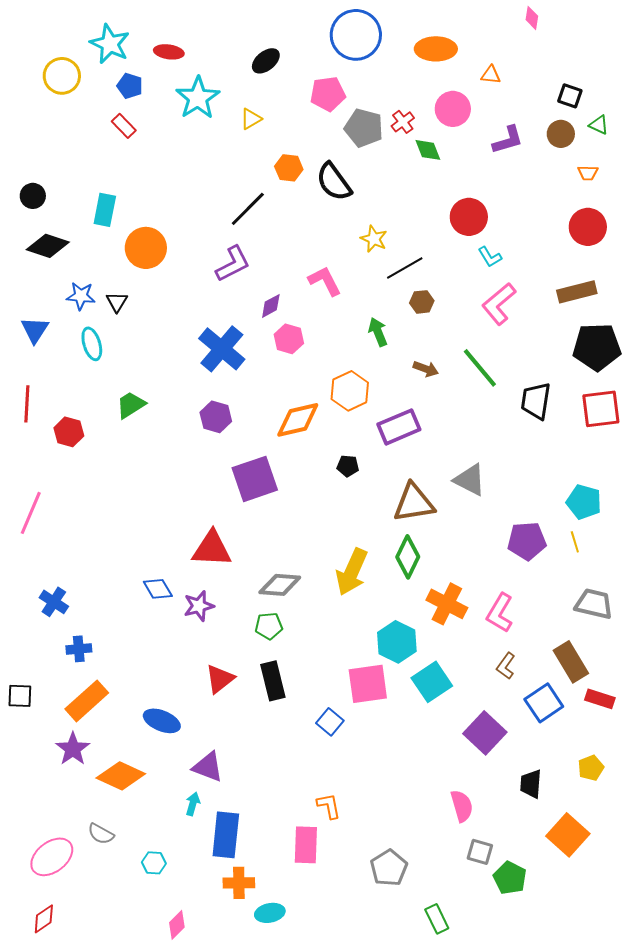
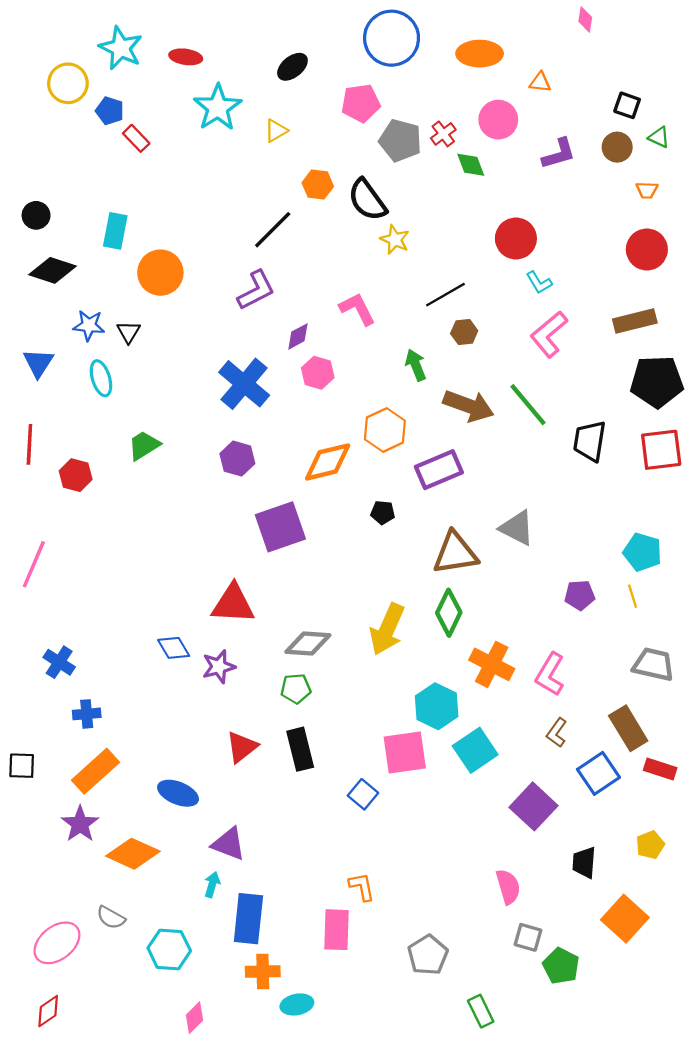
blue pentagon: (130, 86) -> (110, 111), moved
yellow star: (374, 239) -> (395, 240), moved
brown arrow: (426, 369) -> (469, 406), size x1.8
purple pentagon: (527, 541) -> (580, 595), size x0.7
cyan hexagon: (154, 863) -> (169, 949), size x1.6

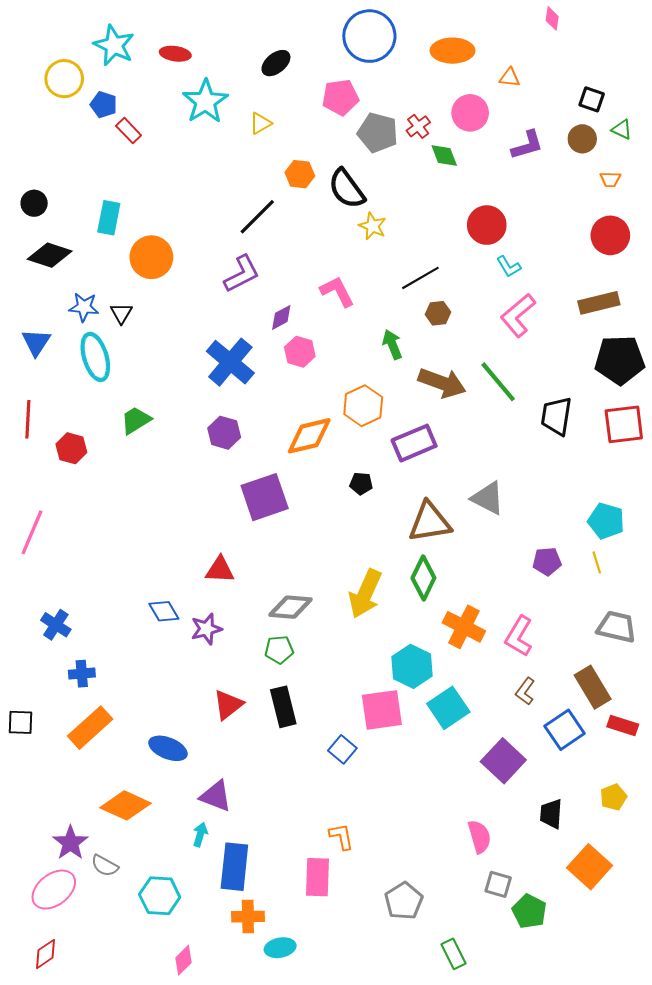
cyan ellipse: (101, 378) -> (95, 357), size x1.4
red triangle: (233, 604) -> (220, 570), size x0.7
purple star: (80, 824) -> (70, 843), moved

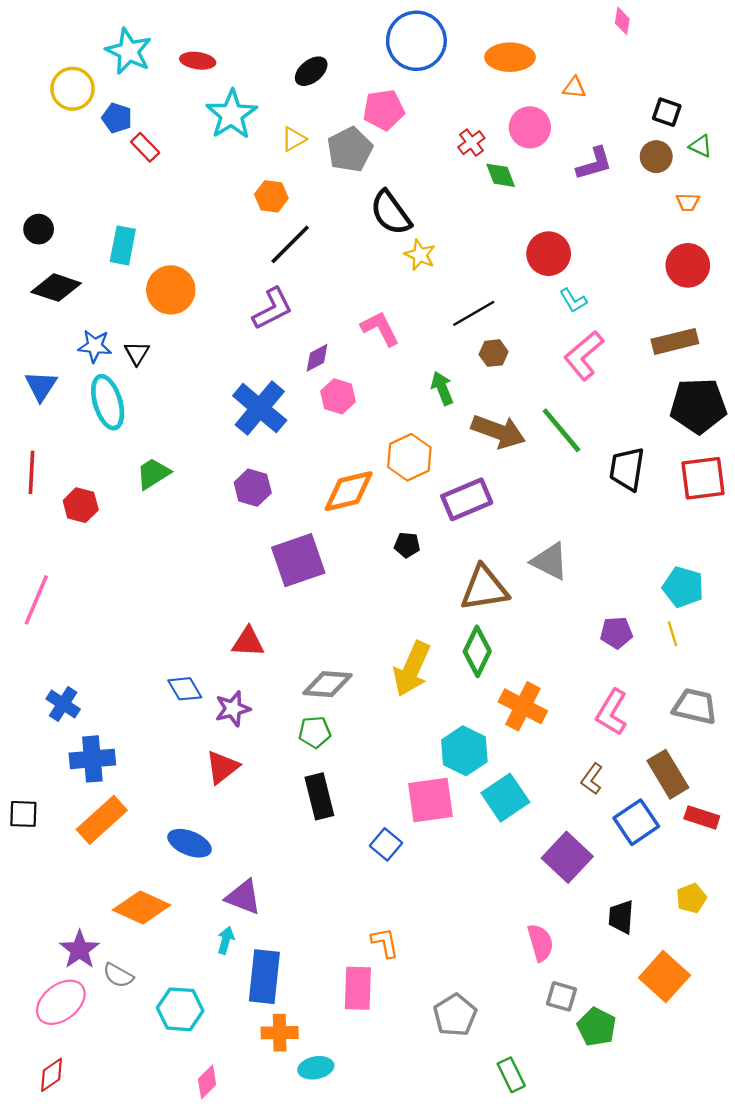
gray pentagon: (378, 133) -> (350, 150), moved, turned 30
orange hexagon: (300, 174) -> (271, 196), moved
pink L-shape: (519, 636) -> (612, 712), moved
blue cross: (82, 674) -> (92, 759), size x1.5
red triangle: (228, 705) -> (222, 767), moved

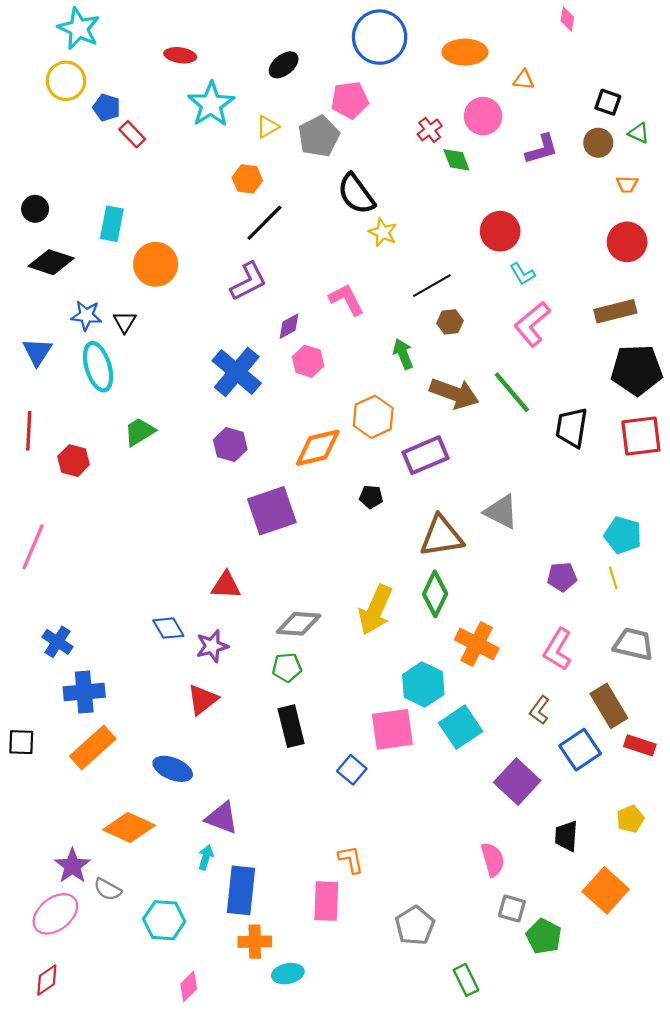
cyan star: (129, 51) -> (79, 29), moved

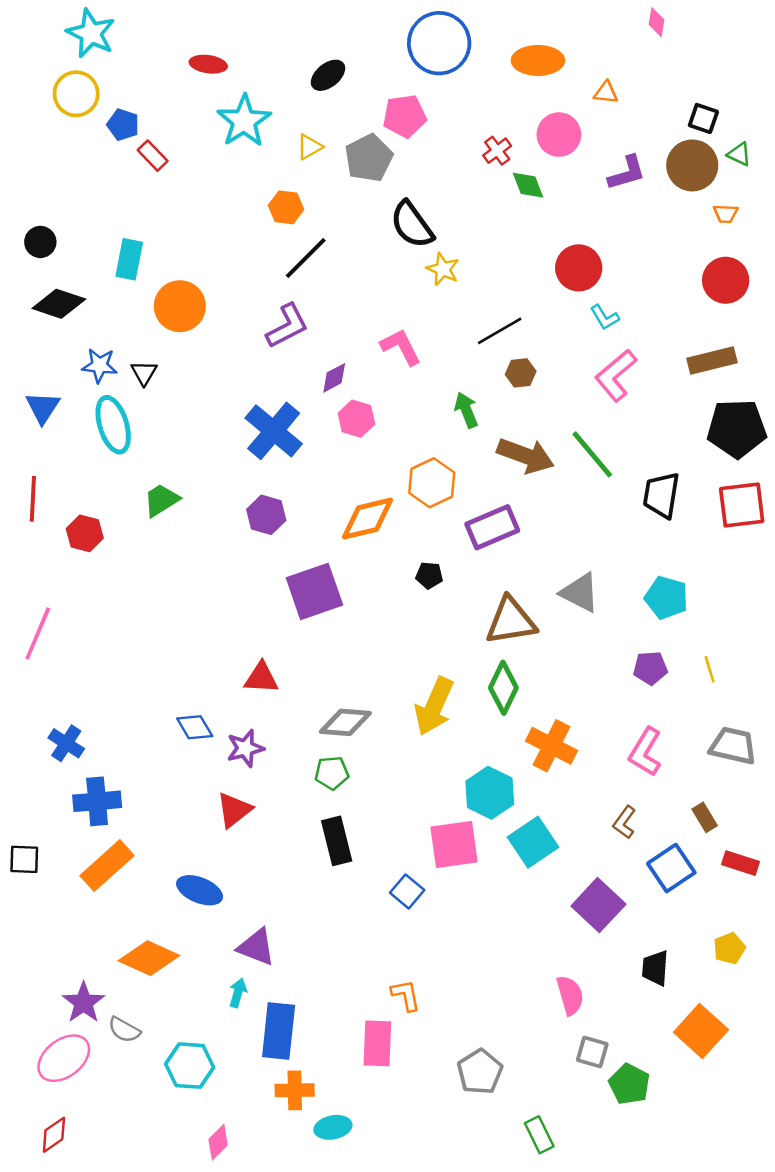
brown circle: (598, 143) -> (692, 165), size x1.5
cyan pentagon: (623, 535) -> (666, 598), moved
brown rectangle: (609, 706) -> (705, 817), size x0.6

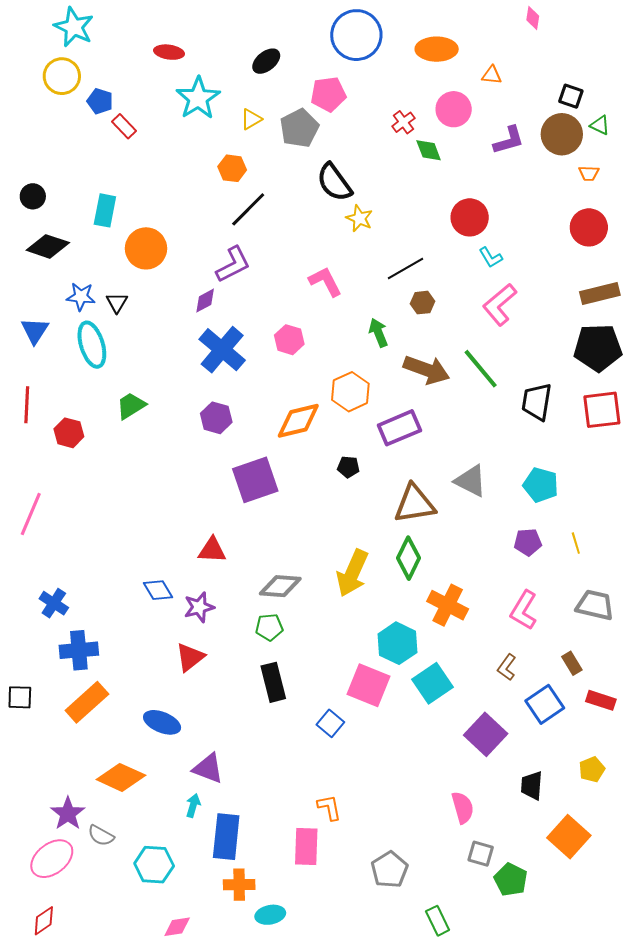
brown rectangle: (712, 361) -> (600, 294), moved
purple diamond: (334, 378) -> (205, 301), moved
pink square: (454, 845) -> (368, 685), turned 30
pink diamond: (218, 1142) -> (177, 927), turned 36

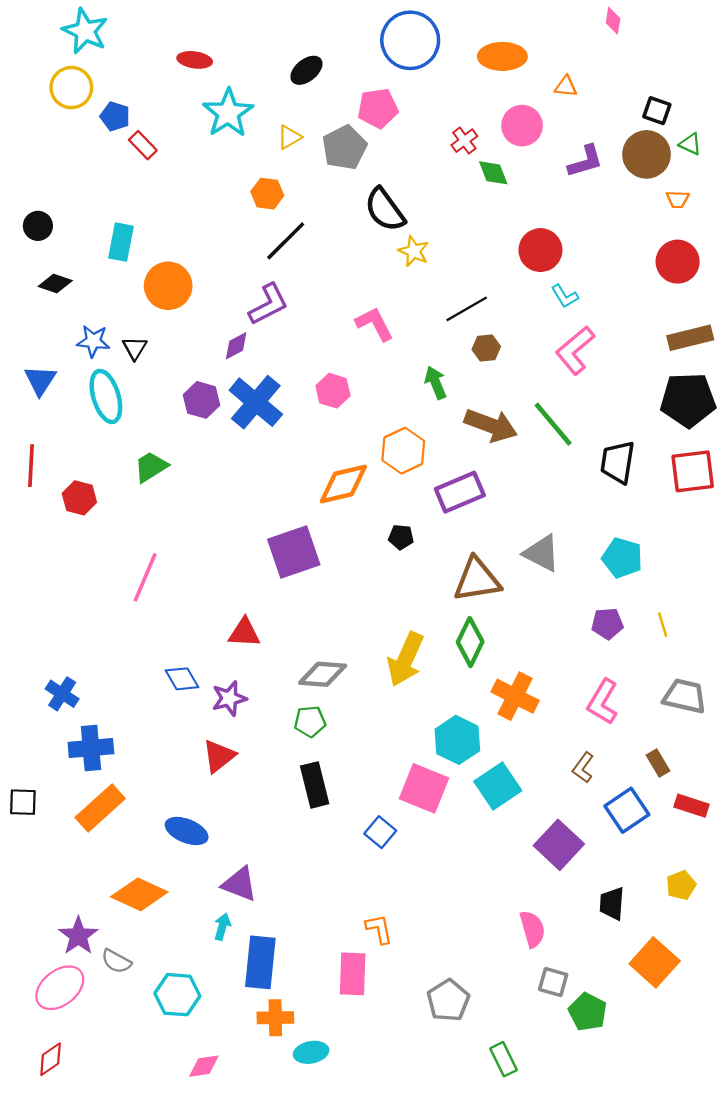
black diamond: (48, 246) -> (55, 284), size x0.7
purple hexagon: (216, 418) -> (202, 400), moved
pink line: (31, 514) -> (145, 577), moved

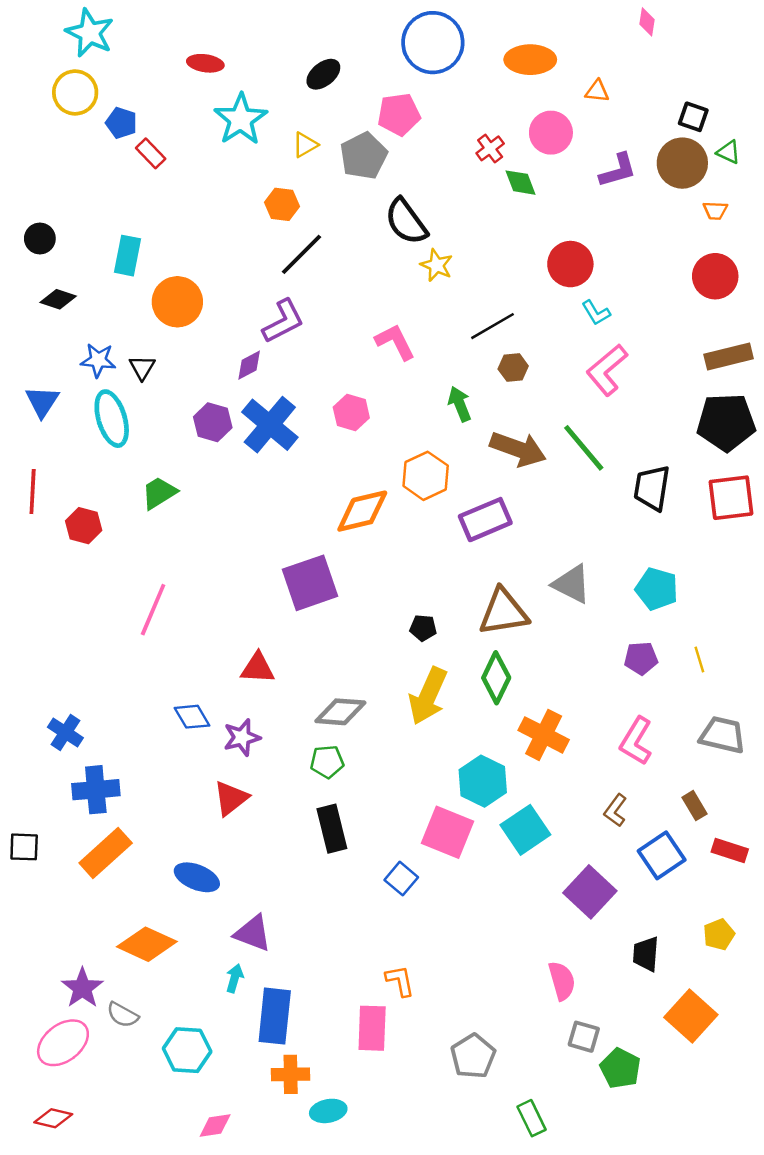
black pentagon: (401, 537) -> (423, 628), moved
red diamond: (51, 1059) -> (53, 1118), turned 48

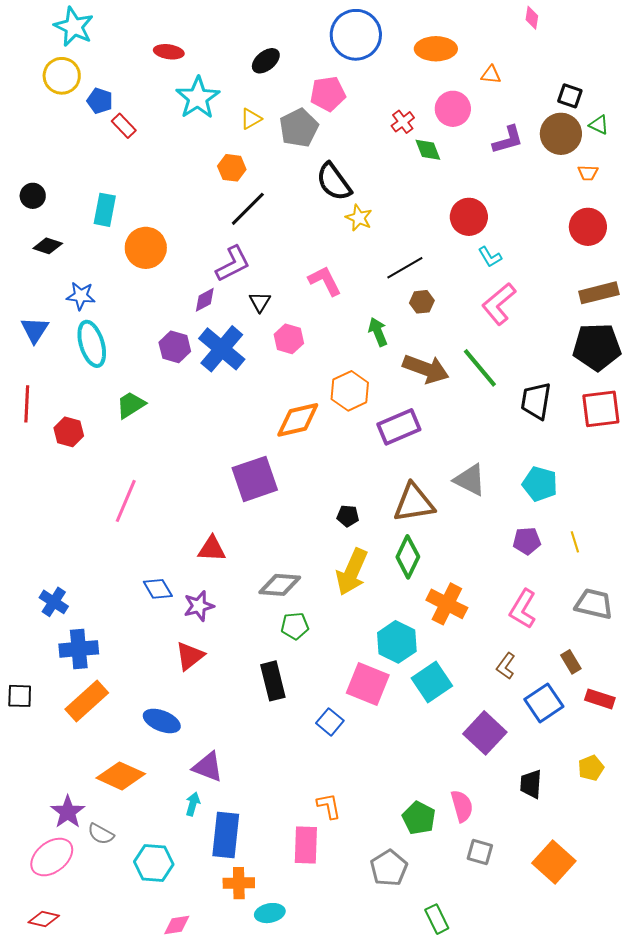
black triangle: (142, 367) -> (260, 302), moved
green pentagon: (327, 762) -> (295, 626), moved
orange square: (691, 1016) -> (554, 862), moved
green pentagon: (620, 1068) -> (419, 818), moved

